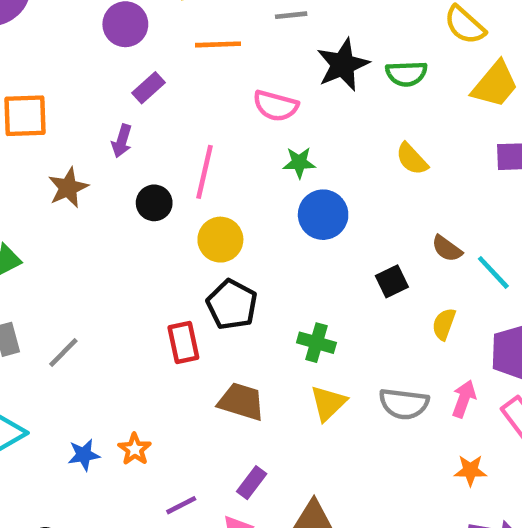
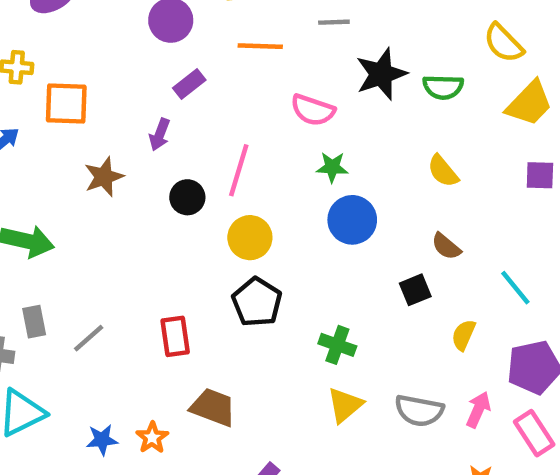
brown semicircle: (447, 249) -> (446, 246), moved
red rectangle: (183, 343) -> (175, 336), moved
brown trapezoid: (241, 402) -> (213, 407), moved

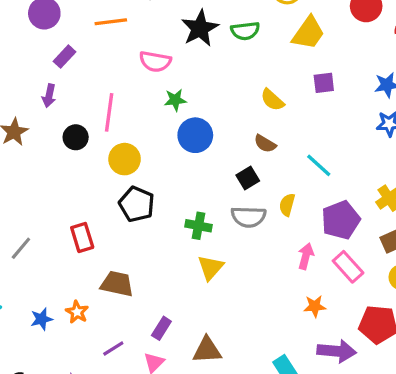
yellow semicircle: (443, 171) -> (272, 100), moved
gray semicircle: (419, 411) -> (248, 217), moved

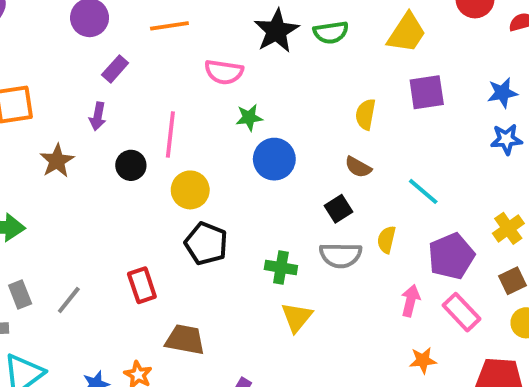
purple square: (324, 83) -> (427, 92), size x1.4
yellow semicircle: (272, 100) -> (366, 114), turned 60

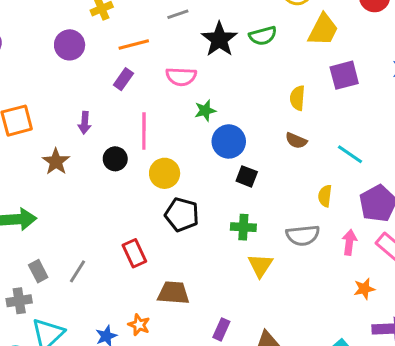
purple rectangle: (115, 69) -> (123, 79), moved
black square: (339, 209) -> (247, 176), moved, turned -30
gray semicircle: (341, 255) -> (303, 235), moved

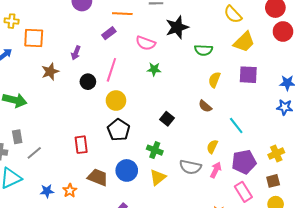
green semicircle: (263, 36) -> (204, 50), moved
blue circle: (229, 141) -> (127, 170), moved
pink arrow: (349, 242) -> (216, 170), moved
gray line: (77, 271) -> (34, 153), moved

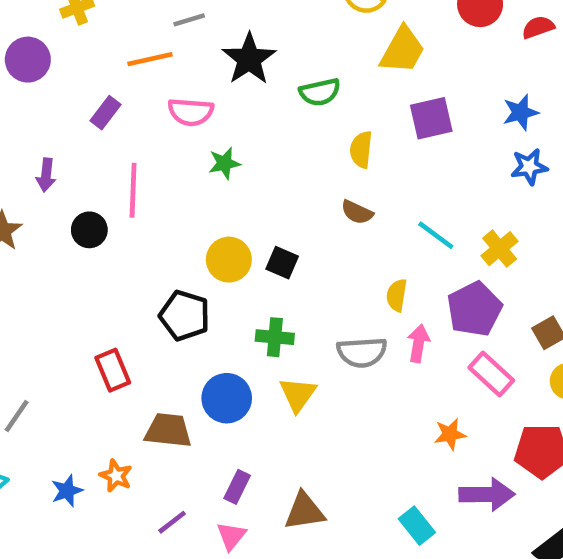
orange line: (122, 14) -> (150, 59), moved
yellow circle: (116, 101) -> (229, 260), moved
yellow cross: (276, 154) -> (500, 249), moved

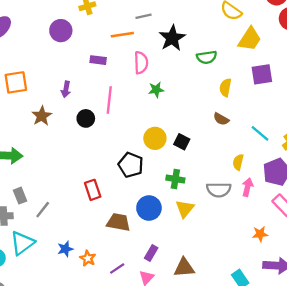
pink semicircle: (191, 112) -> (141, 63), turned -100
purple rectangle: (106, 113) -> (98, 60), turned 56
orange star: (116, 476) -> (88, 258), moved

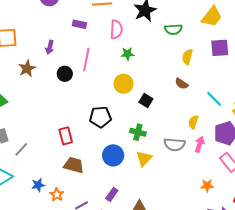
yellow circle: (155, 138) -> (123, 84), moved
black pentagon: (131, 165) -> (100, 117), turned -30
brown trapezoid: (118, 222) -> (74, 165), moved

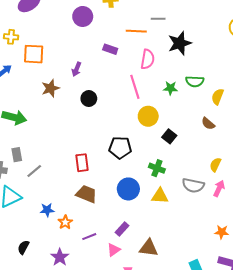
green semicircle: (173, 29) -> (195, 81), moved
green star: (127, 54) -> (170, 88), moved
pink line: (86, 59) -> (135, 87), moved, turned -35
yellow triangle: (144, 158) -> (160, 196), turned 42

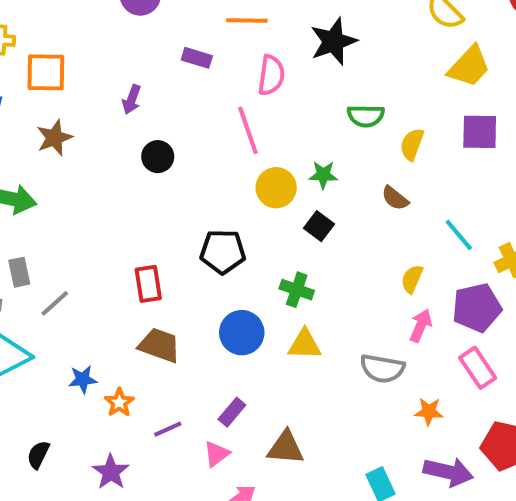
brown star: (50, 88) -> (54, 138), moved
green star: (170, 88) -> (323, 175), moved
gray semicircle: (193, 185) -> (382, 369), moved

